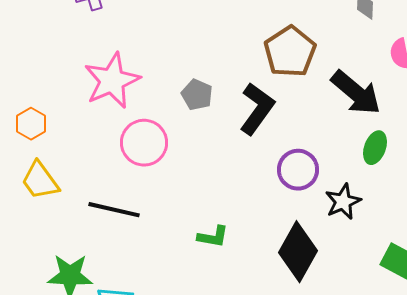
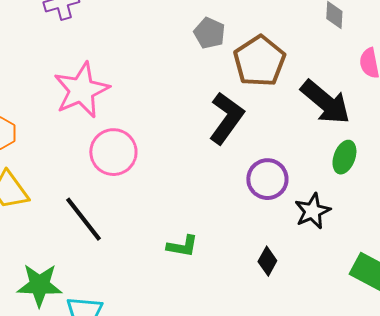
gray pentagon: (197, 95) -> (209, 33), moved
black line: (114, 210) -> (83, 219), turned 39
black diamond: (298, 252) -> (267, 261), size x0.5

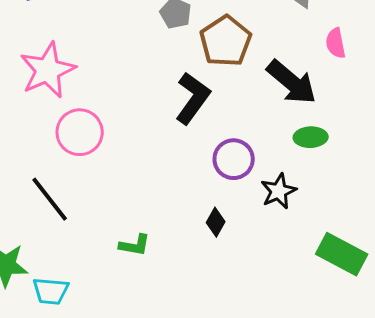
green ellipse: (344, 157) -> (311, 137), turned 68
green L-shape: (182, 246) -> (135, 245), moved
black diamond: (267, 261) -> (216, 222), moved

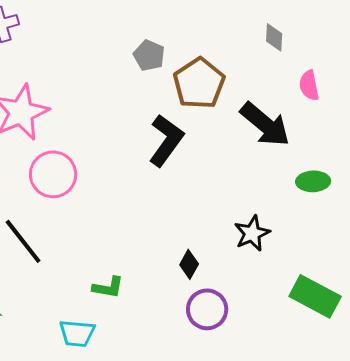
green ellipse: (311, 137) -> (313, 181), moved
purple circle: (234, 159) -> (207, 309), moved
cyan trapezoid: (51, 291) -> (77, 333), moved

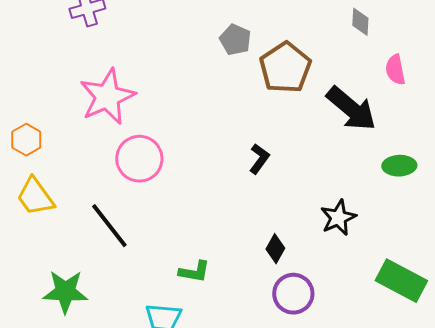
black L-shape: (166, 140) -> (259, 159), moved, size x0.6

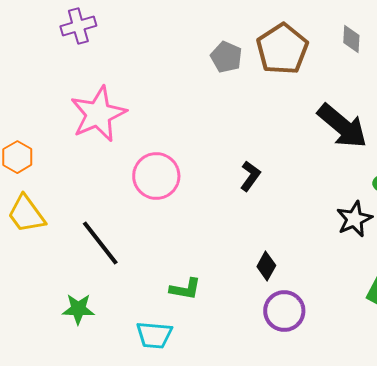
brown pentagon: (285, 68) -> (282, 49), moved
pink circle: (139, 159) -> (156, 176), moved
black star: (338, 218) -> (354, 219), moved
green star: (65, 292) -> (78, 309), moved, size x0.7

